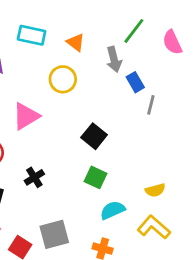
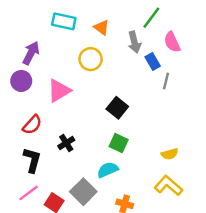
pink semicircle: (172, 42) -> (172, 42), moved
cyan semicircle: (113, 210) -> (108, 170), moved
gray square: (54, 234) -> (83, 192), turned -30

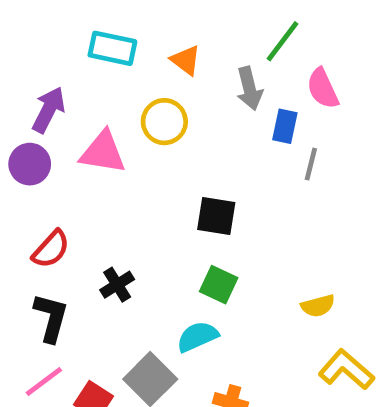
blue rectangle: (153, 62) -> (285, 126), turned 42
pink triangle: (59, 91) -> (103, 152), moved, turned 40
black square: (117, 108) -> (216, 216), turned -30
yellow L-shape: (168, 186) -> (346, 370), moved

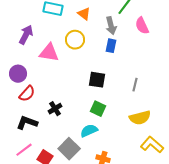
blue rectangle: (285, 126) -> (111, 46), moved
purple circle: (30, 164) -> (18, 74), moved
gray line: (311, 164) -> (135, 85), moved
yellow semicircle: (318, 306) -> (140, 118), size x1.5
black L-shape: (51, 318) -> (27, 123), turned -85

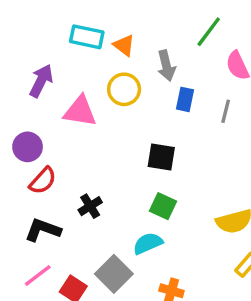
orange triangle: (84, 14) -> (124, 45), moved
gray arrow: (111, 26) -> (166, 66), moved
gray line: (135, 85) -> (226, 111), moved

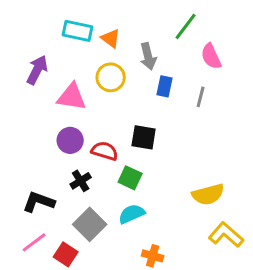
purple circle: (28, 147) -> (70, 140), moved
red semicircle: (43, 181) -> (105, 151), moved, turned -115
green square: (163, 206) -> (130, 178), moved
gray square: (114, 274) -> (90, 224), moved

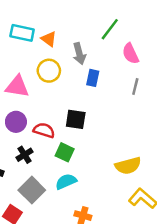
gray line: (201, 97) -> (135, 86), moved

